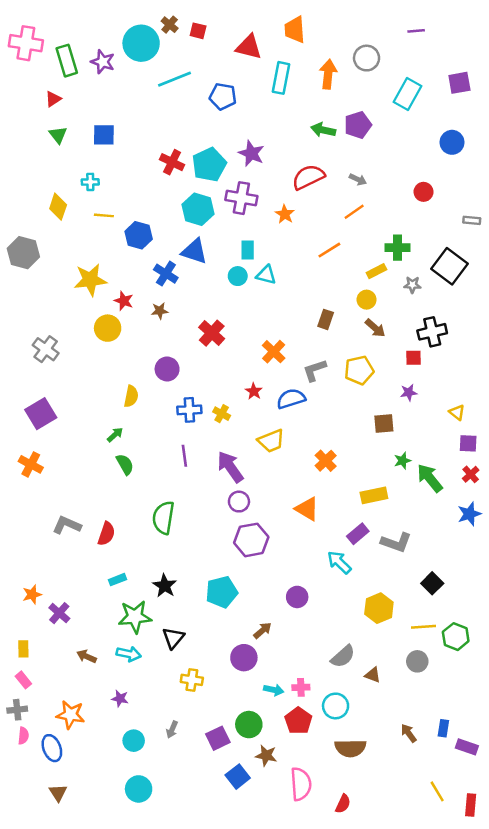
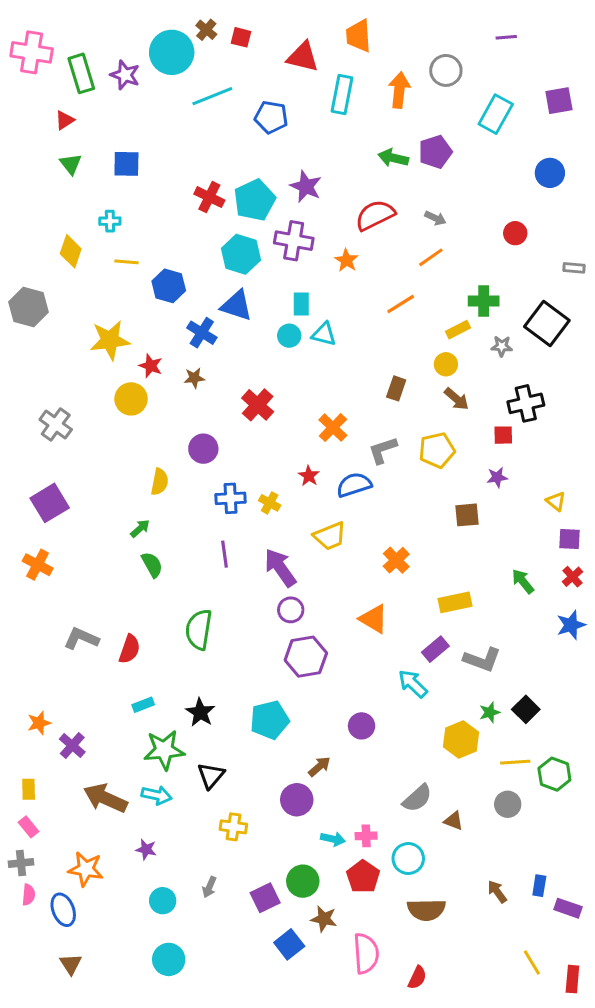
green star: (402, 461) -> (490, 712), moved
green arrow: (430, 478) -> (523, 581), size x0.7
brown arrow: (87, 656) -> (105, 798), size x1.8

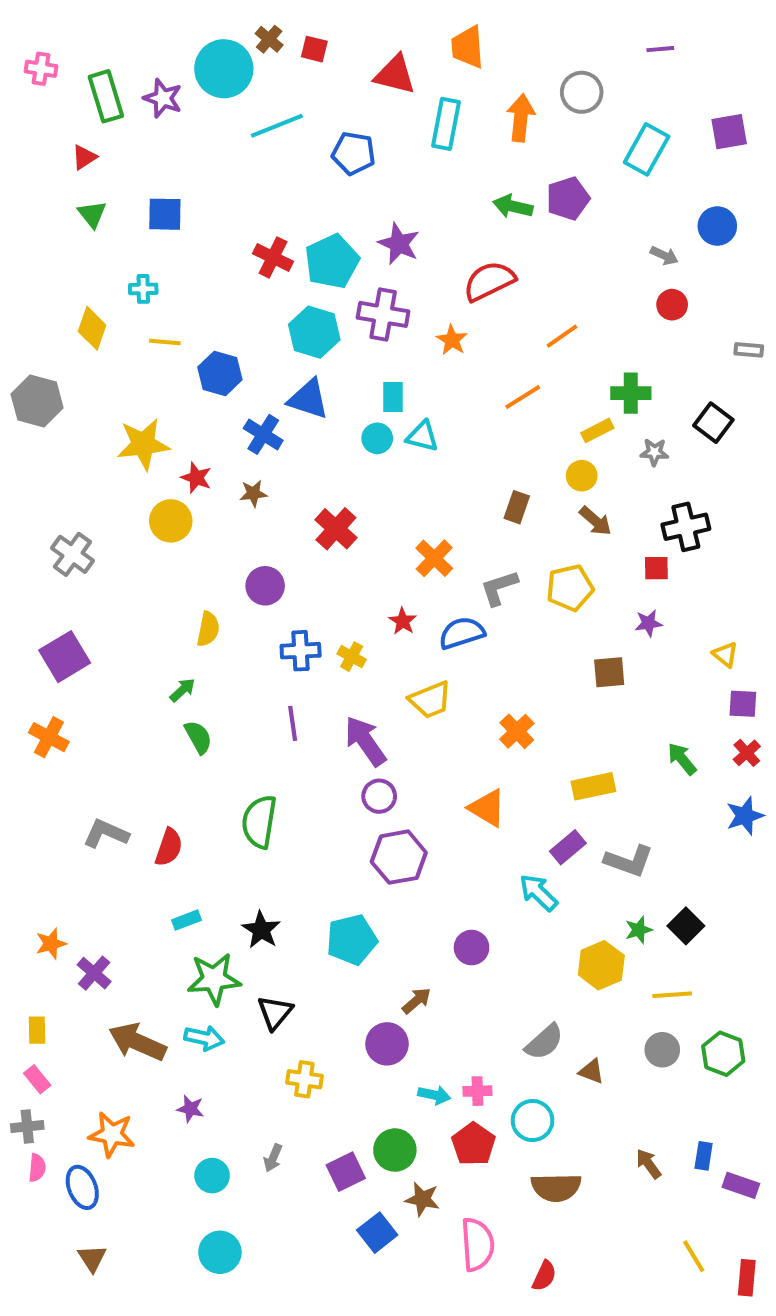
pink cross: (32, 52) -> (41, 69), size x0.6
gray arrow: (435, 218) -> (664, 256), moved
black square: (547, 324) -> (713, 423), size x0.7
green hexagon: (554, 774) -> (723, 1054), moved

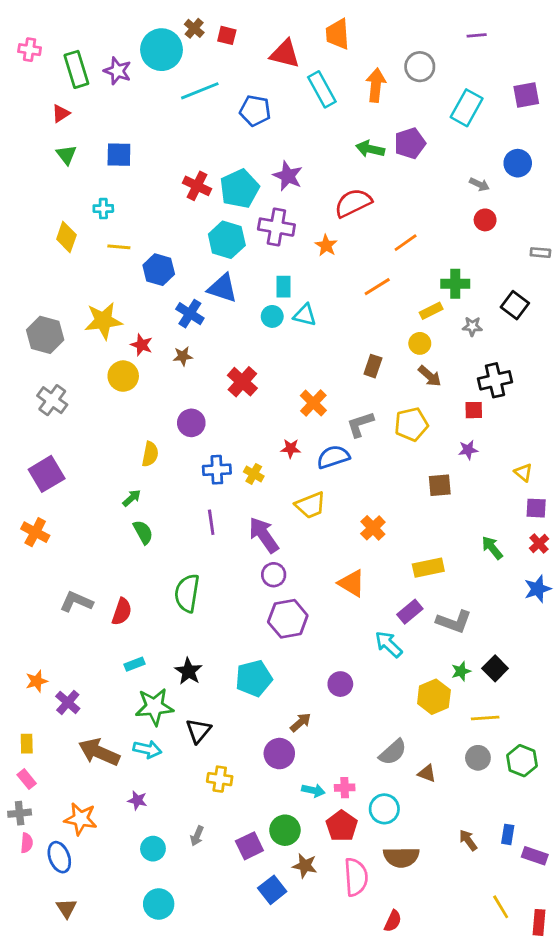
cyan rectangle: (446, 124) -> (322, 89), turned -40
gray hexagon: (37, 401) -> (45, 335), moved
red star: (403, 621) -> (291, 448), turned -30
pink semicircle: (477, 1244) -> (356, 877), moved

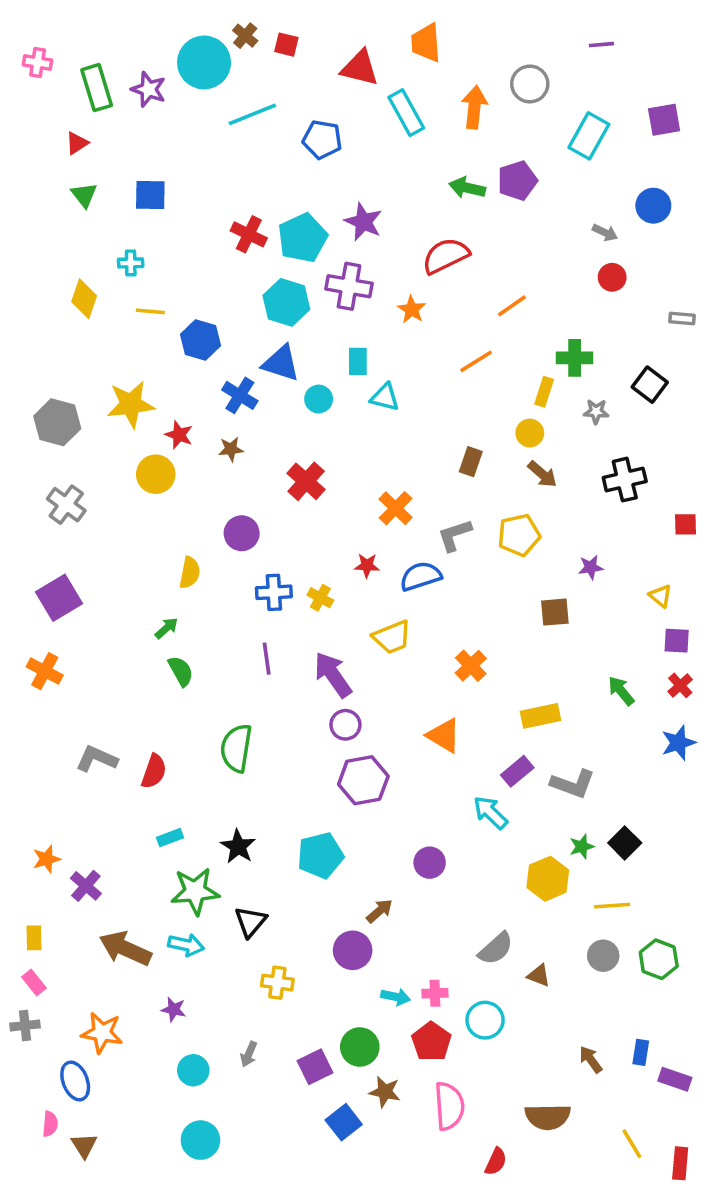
yellow rectangle: (431, 311) -> (544, 392), turned -45
cyan circle: (272, 316) -> (319, 399), moved
red square: (474, 410) -> (686, 524), moved
pink semicircle: (27, 843) -> (50, 1124), moved
brown semicircle: (401, 857) -> (548, 1117), moved

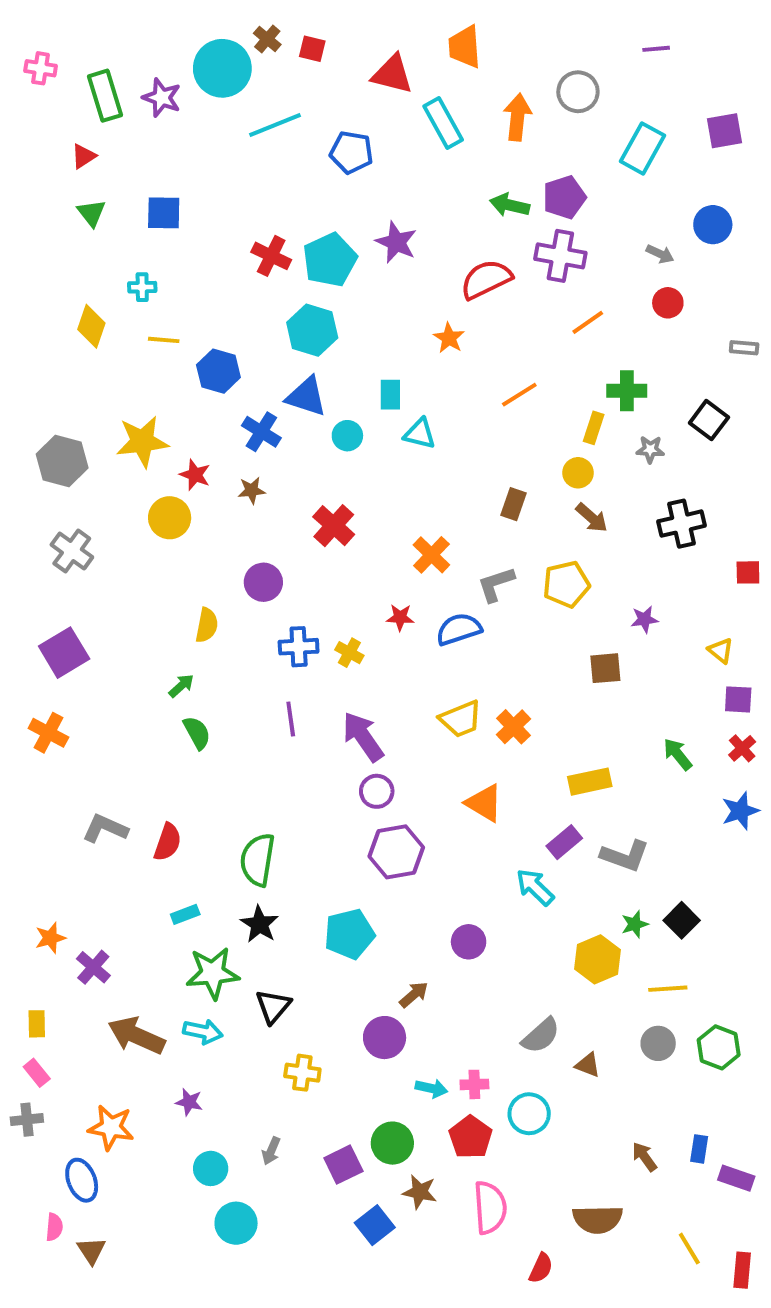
purple cross: (349, 286) -> (560, 256), moved
orange line: (512, 306) -> (588, 322), moved
yellow trapezoid: (392, 637) -> (461, 719), moved
green semicircle: (236, 748) -> (258, 860), moved
cyan circle: (200, 1140) -> (236, 1223), moved

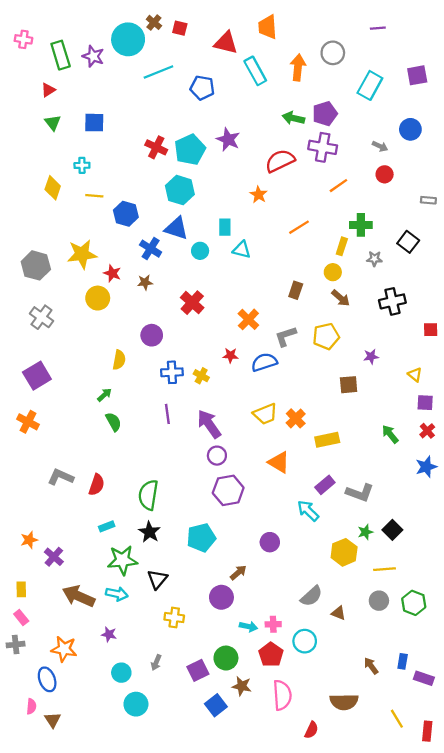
yellow rectangle: (590, 782) -> (327, 440), moved

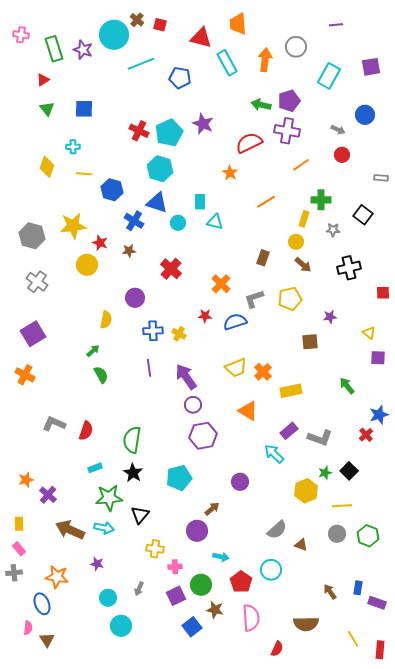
red cross: (427, 431) -> (366, 435), moved
pink cross: (273, 624) -> (175, 567), moved

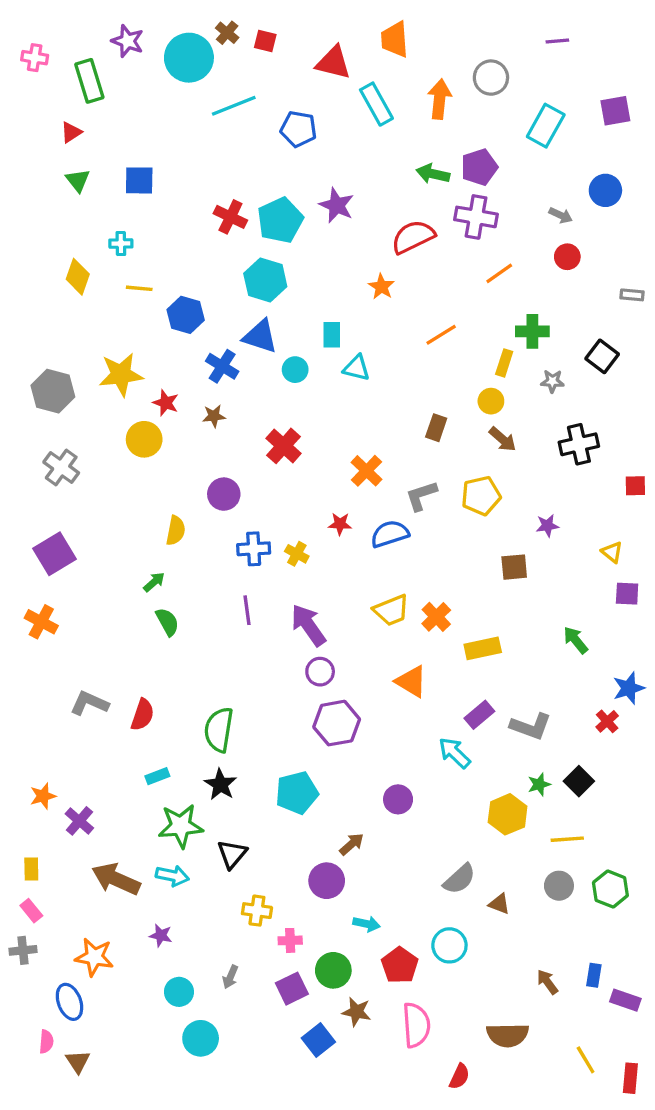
purple star: (83, 50) -> (128, 41), moved

